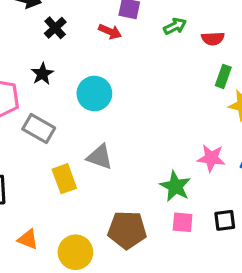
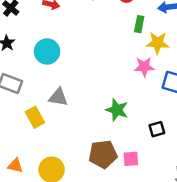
pink star: (211, 158) -> (144, 67), moved
pink square: (183, 222) -> (131, 159), moved
brown pentagon: (127, 230) -> (103, 154), moved

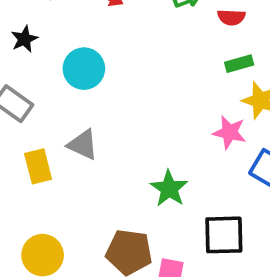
green rectangle: (139, 24) -> (239, 64), turned 49
black square: (157, 129) -> (224, 235), size x1.6

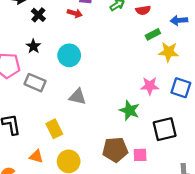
pink star: (229, 132) -> (150, 86), moved
yellow rectangle: (38, 166) -> (54, 129), moved

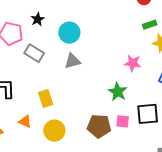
pink star: (150, 86) -> (133, 63), moved
gray triangle: (77, 97) -> (73, 61), moved, turned -36
pink square: (140, 155) -> (123, 121), moved

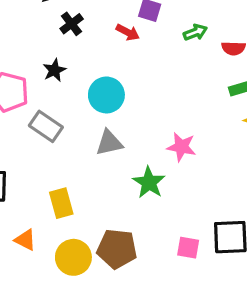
pink star: (133, 63) -> (181, 147), moved
green star: (118, 92) -> (149, 183), moved
brown pentagon: (99, 126) -> (117, 249), moved

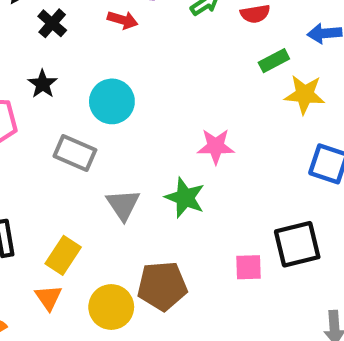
gray rectangle: (46, 126) -> (75, 153), moved
gray triangle: (109, 143) -> (123, 205), moved, turned -40
yellow rectangle: (61, 203) -> (63, 255), moved, turned 60
orange triangle: (25, 240) -> (48, 298), turned 40

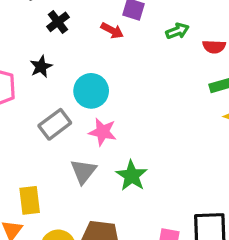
pink star: (216, 146) -> (103, 132), moved
gray rectangle: (75, 153) -> (55, 124), turned -72
yellow rectangle: (63, 255) -> (30, 200), turned -52

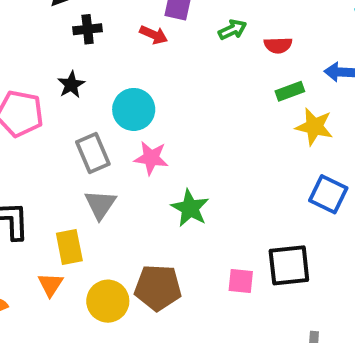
black cross: (58, 22) -> (88, 29), turned 35
gray rectangle: (55, 124) -> (93, 153), turned -72
gray triangle: (83, 171) -> (100, 205), moved

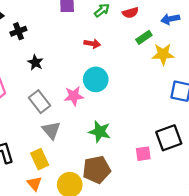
red arrow: (154, 35) -> (92, 44), moved
black star: (71, 85) -> (35, 62), moved
cyan circle: (134, 109) -> (96, 79), moved
green star: (190, 208) -> (100, 132), moved

